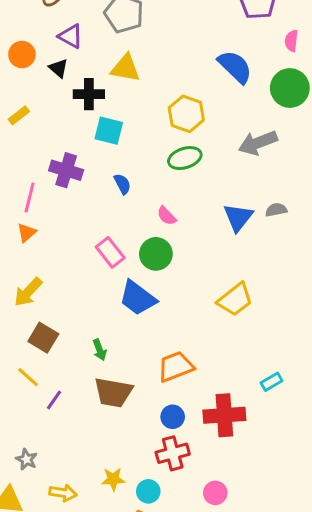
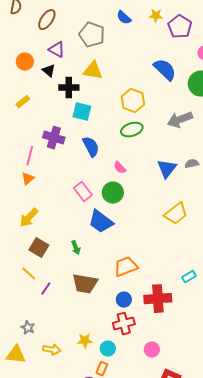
blue semicircle: (122, 184) -> (91, 147), size x1.5
yellow trapezoid: (235, 300) -> (176, 214), moved
green arrow: (100, 350) -> (76, 248), moved

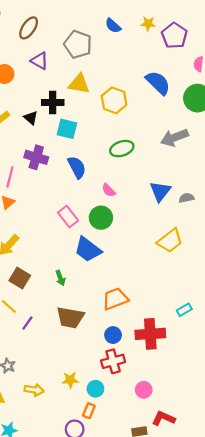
black triangle: (49, 71) -> (31, 118), moved
yellow hexagon: (133, 101) -> (114, 100), moved
gray semicircle: (192, 164) -> (187, 198), moved

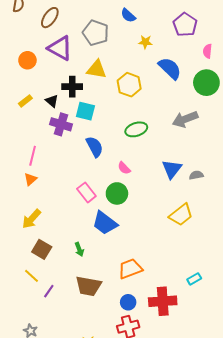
yellow star: (148, 24) -> (145, 42), moved
purple triangle: (40, 61) -> (60, 48), size x1.5
purple cross: (36, 157) -> (61, 124), moved

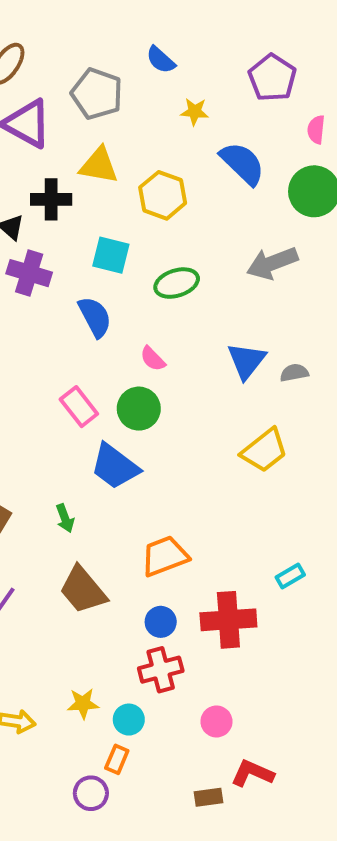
cyan square: (85, 111) -> (111, 255), moved
brown trapezoid: (88, 286) -> (83, 590), turned 40

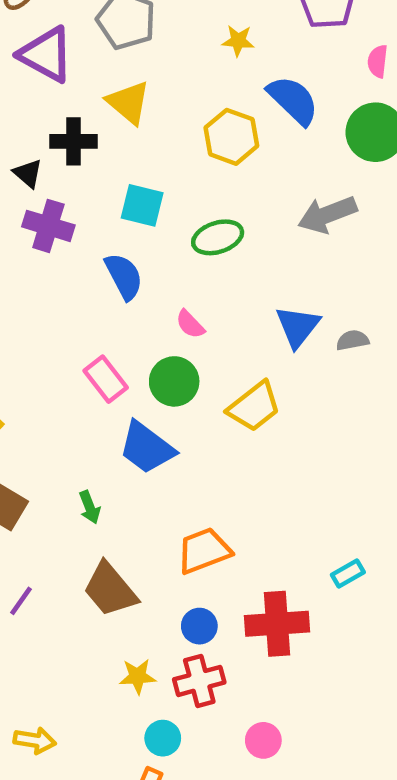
yellow triangle: (99, 165) -> (128, 102), turned 30
yellow hexagon: (163, 195) -> (231, 137), moved
yellow trapezoid: (264, 450) -> (254, 407), moved
yellow star: (83, 704) -> (138, 676), moved

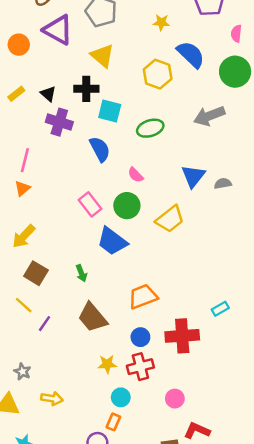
black cross: (74, 141) -> (86, 89), moved

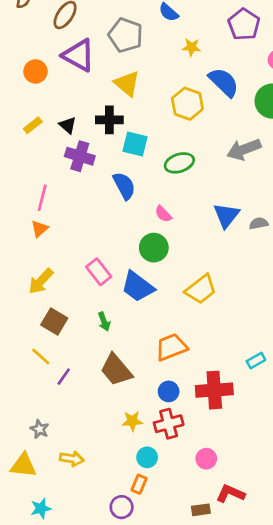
pink rectangle: (90, 204) -> (99, 272), moved
yellow trapezoid: (170, 219) -> (201, 289), moved

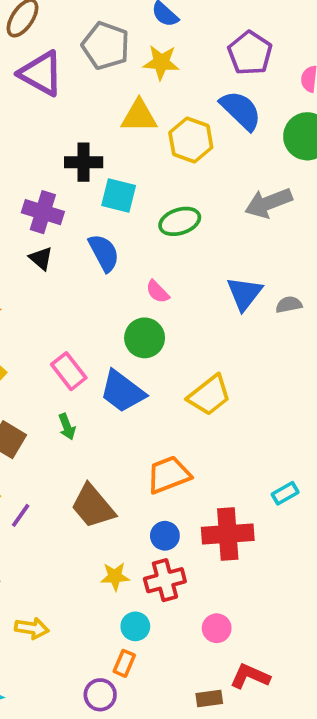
purple pentagon: (244, 24) -> (250, 53), moved
yellow star: (191, 47) -> (161, 62), moved, size x1.4
yellow triangle: (127, 84) -> (139, 116), moved, turned -40
black triangle: (68, 125) -> (41, 258), moved
green arrow: (104, 322) -> (67, 427), moved

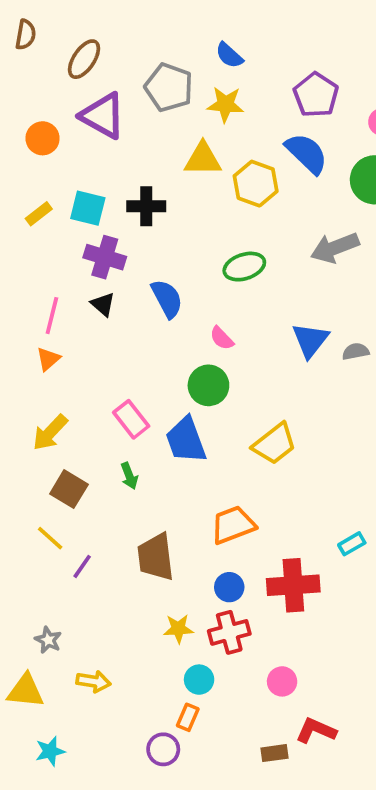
cyan square: (119, 195) -> (88, 208), moved
blue trapezoid: (122, 392) -> (186, 440), turned 33
brown trapezoid: (93, 506) -> (156, 557), turned 33

